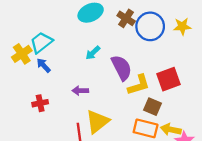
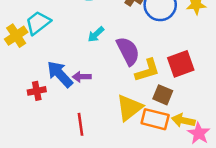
blue arrow: (44, 65) -> (60, 74), moved, size x1.6
yellow triangle: (97, 122) -> (129, 108), moved

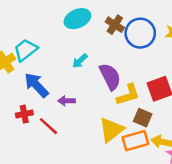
blue arrow: (60, 74) -> (36, 85), moved
orange rectangle: (155, 119) -> (135, 141), turned -30
red line: (80, 124) -> (48, 126), moved, turned -40

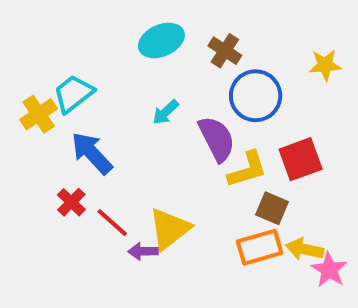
blue circle: (140, 33) -> (256, 96), moved
purple arrow: (67, 101) -> (143, 251), moved
red cross: (24, 114) -> (71, 202), turned -35
yellow triangle: (111, 130) -> (170, 229), moved

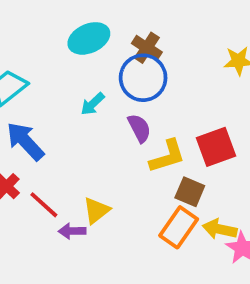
blue circle: (256, 96) -> (143, 78), moved
purple semicircle: (217, 139) -> (139, 128), size x0.7
yellow triangle: (170, 229) -> (96, 210), size x0.7
orange rectangle: (260, 247) -> (179, 227), turned -39

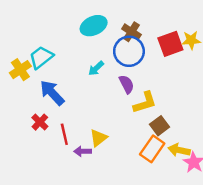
red square: (216, 147) -> (170, 44), moved
brown square: (190, 192) -> (159, 126), turned 30
red line: (44, 205) -> (64, 134), turned 35

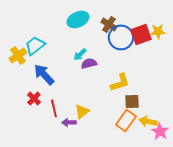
blue circle: (129, 51) -> (121, 37), moved
purple semicircle: (127, 84) -> (89, 63), moved, turned -77
brown square: (159, 126) -> (132, 101), turned 35

